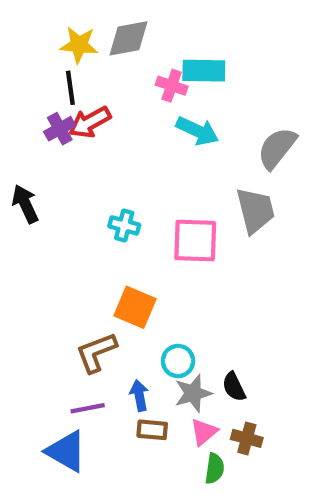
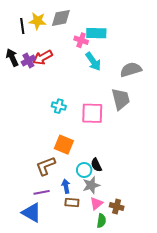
black line: (70, 88) -> (22, 26), moved
cyan arrow: (197, 131) -> (93, 62), turned 30
gray semicircle: (277, 148) -> (131, 70), turned 35
black arrow: (25, 204) -> (12, 57), moved
black semicircle: (234, 387) -> (96, 165), moved

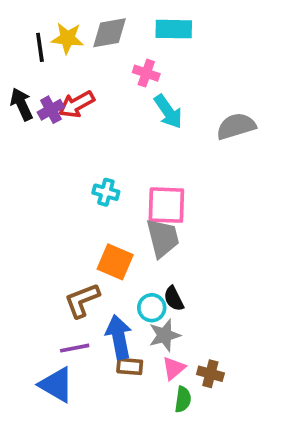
cyan rectangle: (96, 33) -> (174, 29), moved
gray trapezoid: (121, 99) -> (163, 238), moved
blue arrow: (66, 186) -> (119, 337), size x1.6

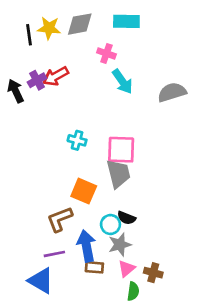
black arrow: (22, 104) -> (16, 91), moved
black semicircle: (174, 299) -> (126, 218), turned -42

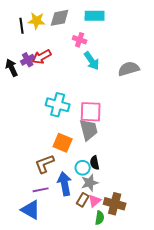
cyan cross: (77, 140) -> (58, 105), size x1.6
black semicircle: (126, 218) -> (95, 163), turned 56
brown rectangle: (94, 267) -> (83, 200), moved, turned -64
brown cross: (153, 273) -> (115, 204), size x1.5

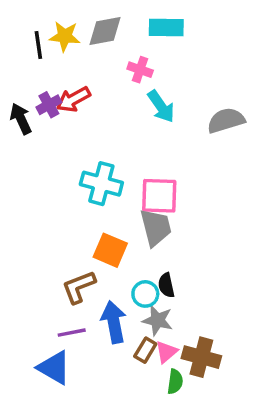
gray star: (90, 183) -> (158, 320), turned 30

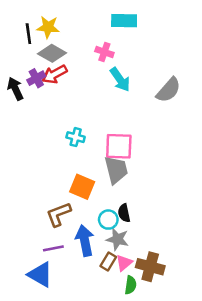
gray diamond: (105, 31) -> (52, 53), moved, turned 40
gray semicircle: (226, 120) -> (169, 90), turned 148
cyan cross: (101, 184) -> (76, 137), size x0.6

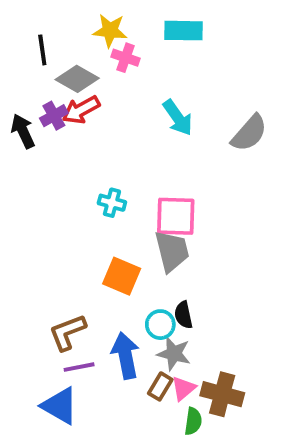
yellow star: (48, 27) -> (110, 31), moved
pink cross: (104, 52) -> (125, 58), moved
brown L-shape: (59, 214) -> (67, 332), moved

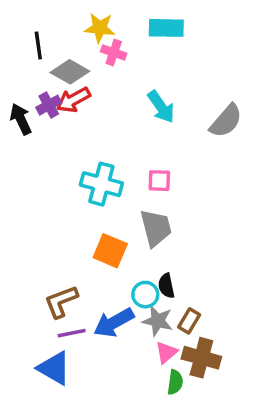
cyan cross: (112, 203) -> (101, 184), size x1.6
pink square: (176, 216) -> (159, 181), moved, size x0.6
blue arrow: (125, 355) -> (114, 323), turned -108
brown rectangle: (160, 386) -> (189, 321), moved

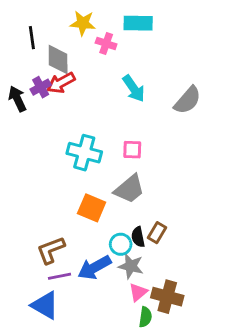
pink cross: (114, 52) -> (106, 43), moved
gray diamond: (70, 72) -> (58, 59), turned 60
gray trapezoid: (156, 228) -> (129, 189), turned 64
brown rectangle: (189, 321) -> (157, 233), moved

